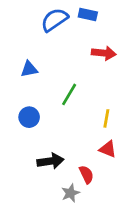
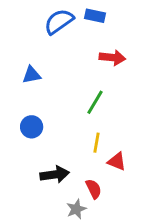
green line: (69, 94) -> (95, 102), moved
yellow line: (106, 118) -> (96, 143), moved

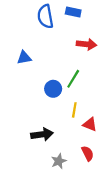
blue semicircle: (59, 22) -> (45, 16), turned -65
blue circle: (32, 127) -> (53, 89), moved
red semicircle: (94, 189) -> (88, 153), moved

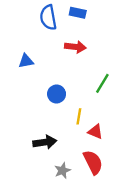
red arrow: (87, 44) -> (75, 47), moved
green line: (73, 79) -> (102, 83), moved
red semicircle: (88, 153) -> (93, 162), size x1.5

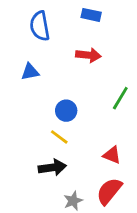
blue semicircle: (48, 17) -> (40, 26), moved
yellow line: (79, 116) -> (59, 137), moved, turned -63
red semicircle: (93, 162) -> (109, 191), turned -115

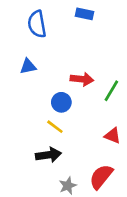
red arrow: (88, 55) -> (82, 79), moved
red triangle: (112, 155) -> (113, 136), moved

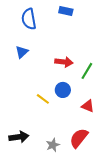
blue triangle: (28, 66) -> (22, 52), turned -32
blue circle: (61, 102) -> (63, 90), moved
black arrow: (49, 155) -> (19, 137), moved

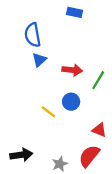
blue semicircle: (29, 19) -> (33, 35), moved
blue triangle: (22, 52) -> (39, 60), moved
red triangle: (88, 106) -> (99, 130), moved

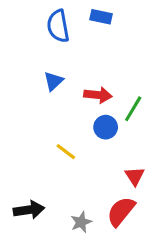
blue semicircle: (33, 35) -> (58, 26), moved
blue circle: (71, 102) -> (106, 127), moved
red triangle: (99, 130) -> (135, 176), turned 35

